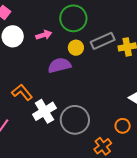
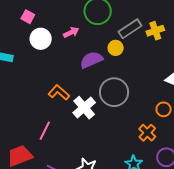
yellow circle: (76, 48) -> (116, 48), moved
gray circle: (75, 120) -> (114, 92), moved

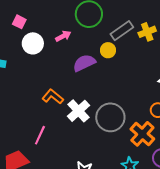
gray circle: (114, 92) -> (110, 117), moved
orange cross: (147, 133) -> (142, 134), size x1.4

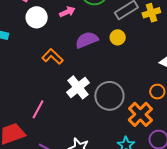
yellow circle: (108, 50) -> (118, 37), moved
orange L-shape: (53, 97) -> (52, 57), moved

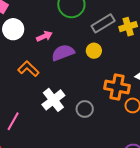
pink arrow: (67, 12) -> (44, 36), moved
gray circle: (109, 96) -> (85, 109), size x0.6
orange cross: (140, 114) -> (117, 87), moved, turned -35

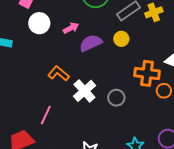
orange L-shape: (28, 69) -> (59, 73), moved

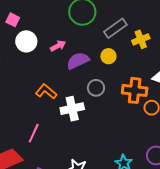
yellow cross: (154, 12) -> (141, 39), moved
white cross: (84, 91) -> (72, 109), turned 30
gray circle: (116, 98) -> (96, 88), moved

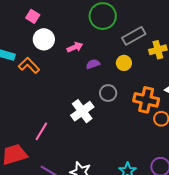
purple semicircle: (78, 61) -> (93, 64), size x0.6
orange L-shape: (46, 91) -> (29, 65), moved
white cross: (72, 109) -> (82, 111), turned -30

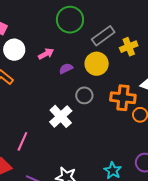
yellow circle: (124, 63) -> (97, 64), size x1.5

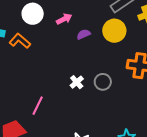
gray circle: (84, 95) -> (103, 82), moved
white cross: (61, 116) -> (77, 82), size x0.6

